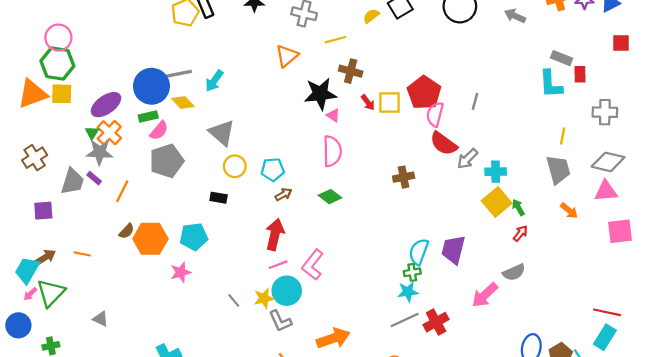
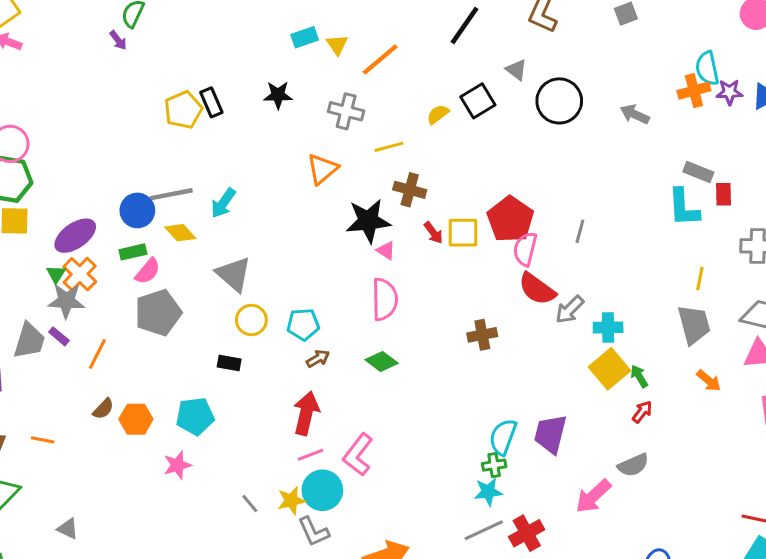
blue circle: (151, 86) -> (137, 210), size x0.7
orange hexagon: (150, 239) -> (136, 419), size x0.7

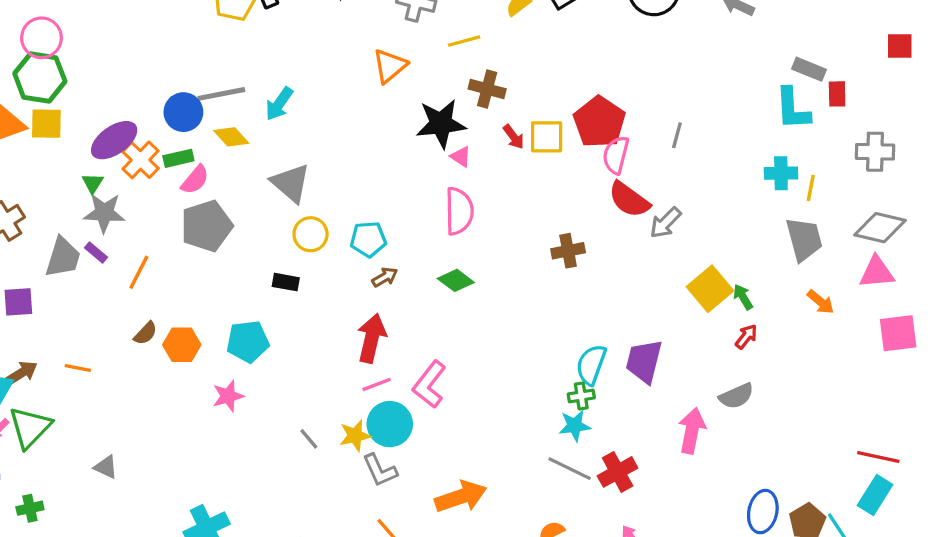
orange cross: (80, 274) -> (141, 160), moved
cyan cross: (608, 327) -> (781, 173), moved
pink arrow: (593, 496) -> (692, 431), turned 144
gray line: (484, 530) -> (570, 469), turned 51

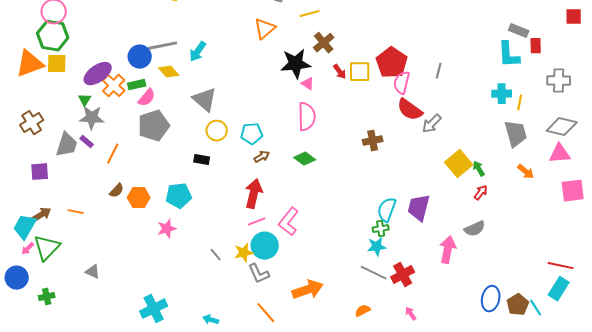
brown cross: (487, 89) -> (324, 43), turned 35

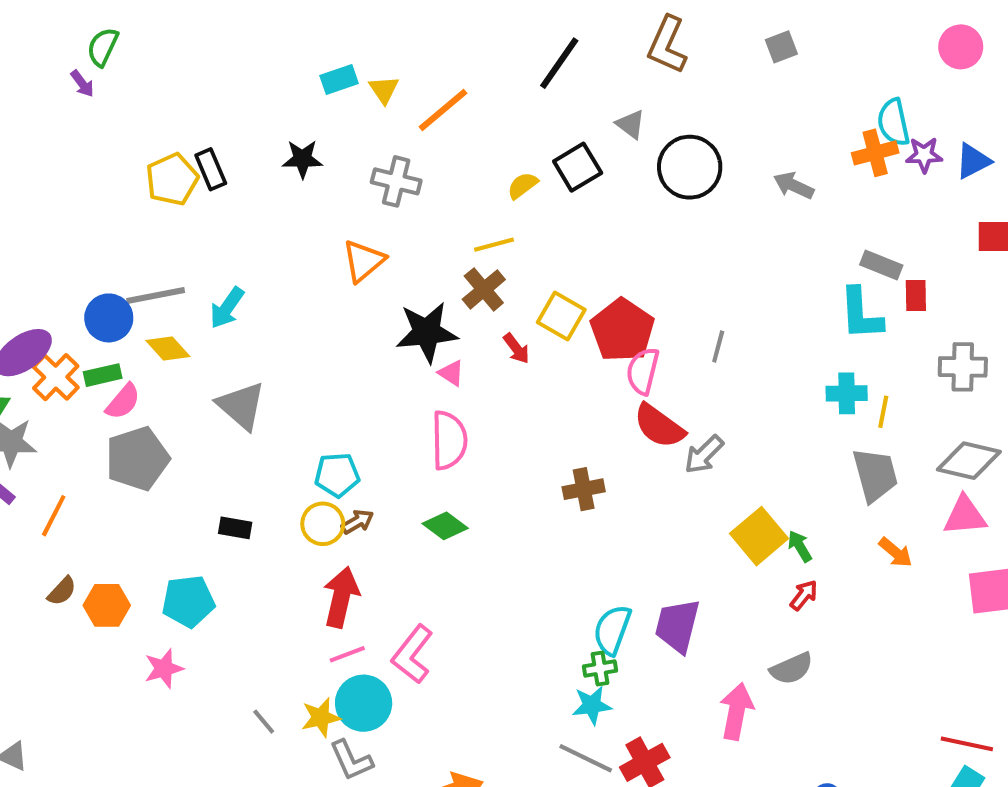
yellow line: (310, 14) -> (494, 245), moved
yellow square: (360, 72) -> (561, 316), moved, turned 30
yellow circle: (217, 131) -> (323, 524), moved

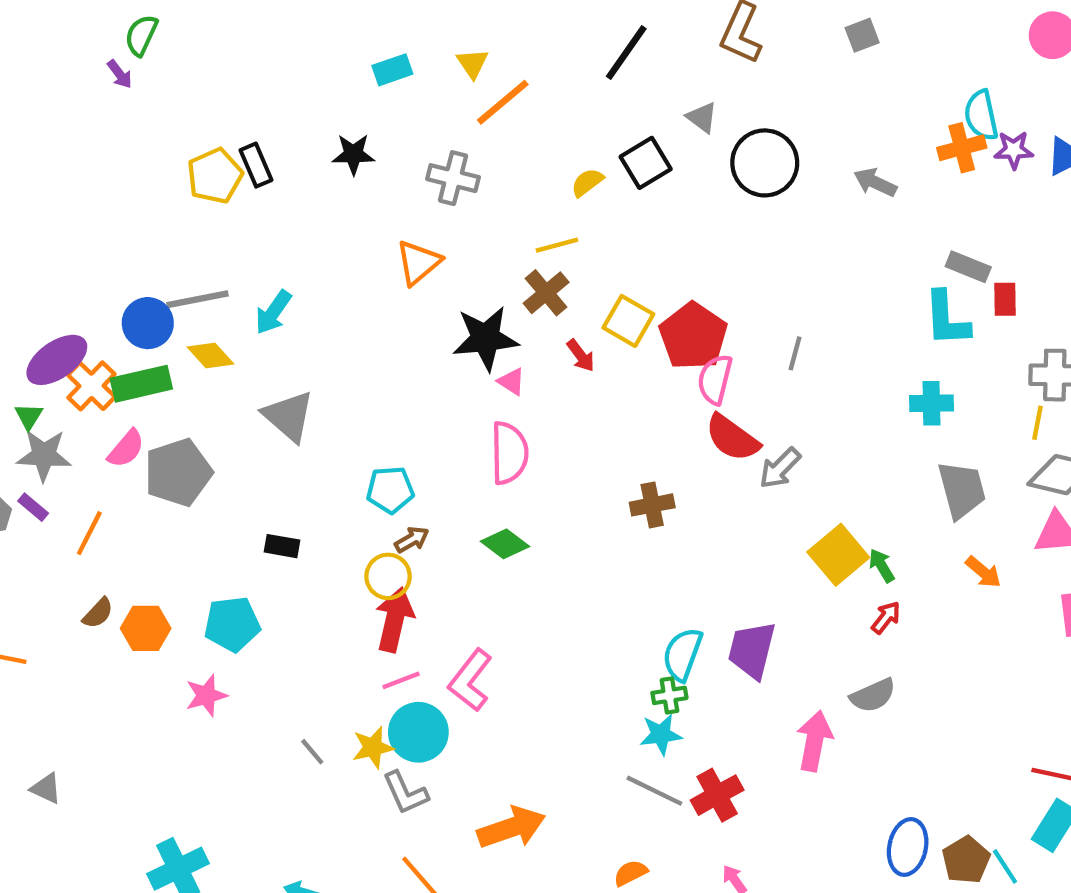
yellow triangle: (384, 90) -> (472, 63), moved
green rectangle: (103, 375) -> (141, 384), size x1.5
pink semicircle: (123, 402) -> (126, 449), moved
yellow line: (883, 412) -> (1037, 423), moved
yellow circle: (323, 524) -> (388, 576), moved

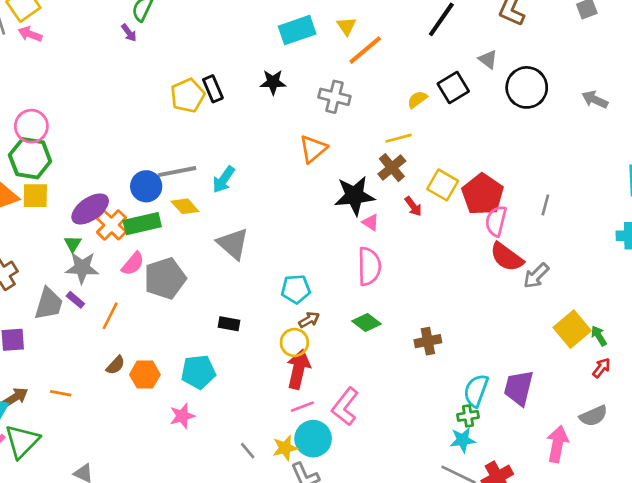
cyan rectangle: (392, 70) -> (297, 30), size x1.5
brown cross: (652, 505) -> (428, 341), moved

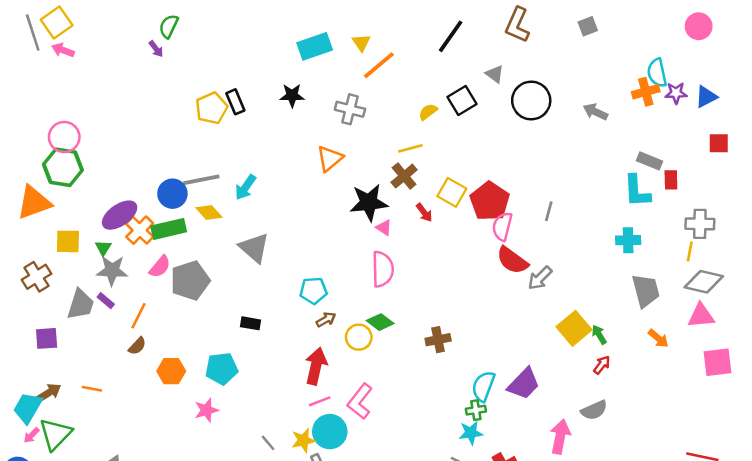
yellow square: (35, 196) -> (68, 241), moved
yellow circle: (294, 342) -> (359, 337), moved
brown semicircle: (115, 365) -> (137, 346), moved
purple trapezoid: (519, 388) -> (524, 384), turned -150

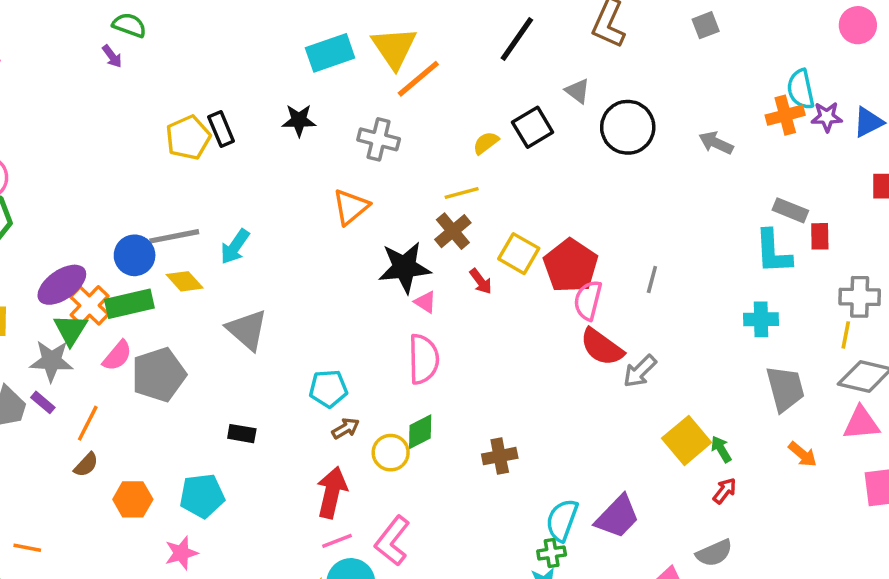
green semicircle: (169, 26) -> (129, 25), turned 85
yellow triangle: (361, 43) -> (394, 48), size x1.8
green triangle: (103, 248) -> (71, 330), moved, size x1.5
green diamond: (380, 322) -> (420, 432), turned -64
orange line: (92, 389) -> (27, 548), moved

